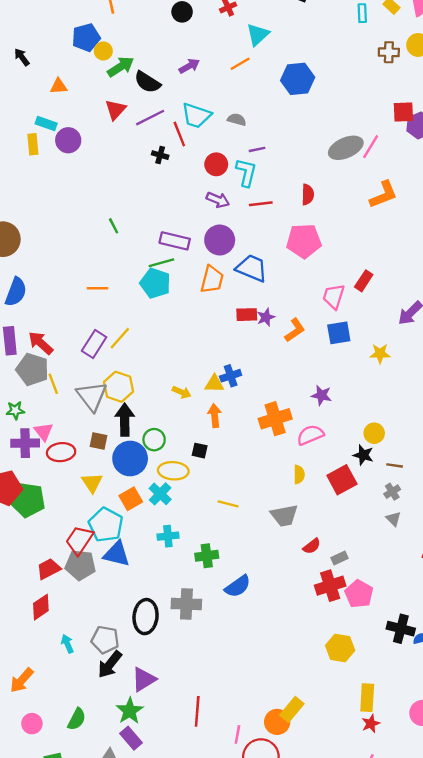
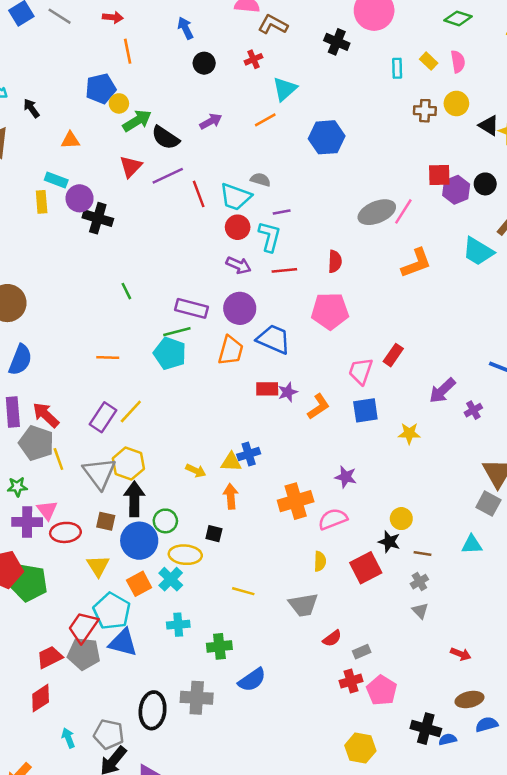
cyan trapezoid: (196, 115) -> (236, 197), moved
black cross: (160, 155) -> (98, 218), moved, size x1.6
red cross: (330, 586) -> (351, 681), size x0.7

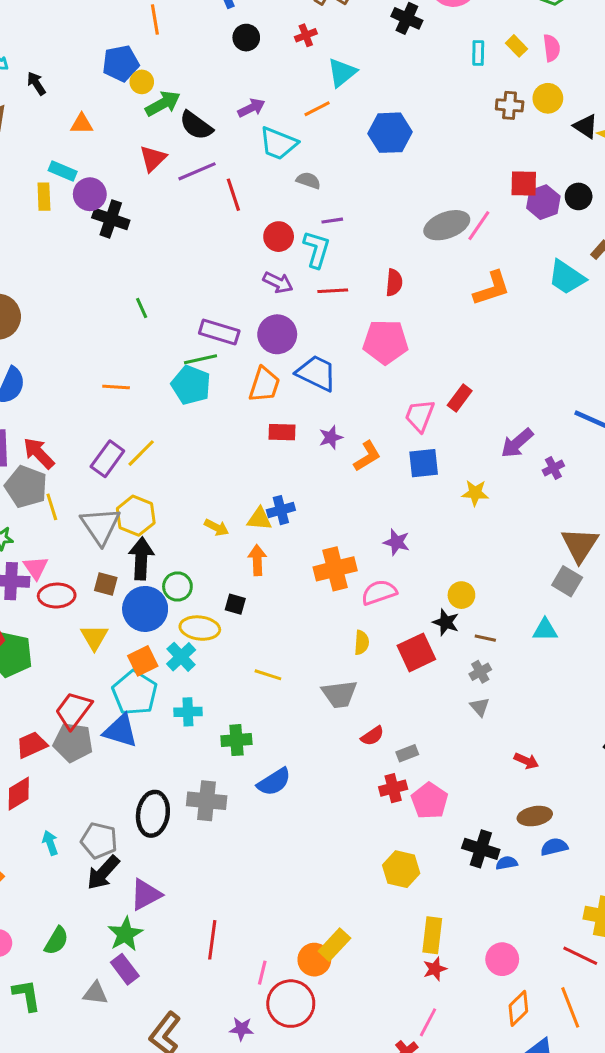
cyan trapezoid: (236, 197) -> (278, 143), moved
red rectangle: (267, 389) -> (282, 432), moved
cyan pentagon: (112, 611) -> (135, 693), moved

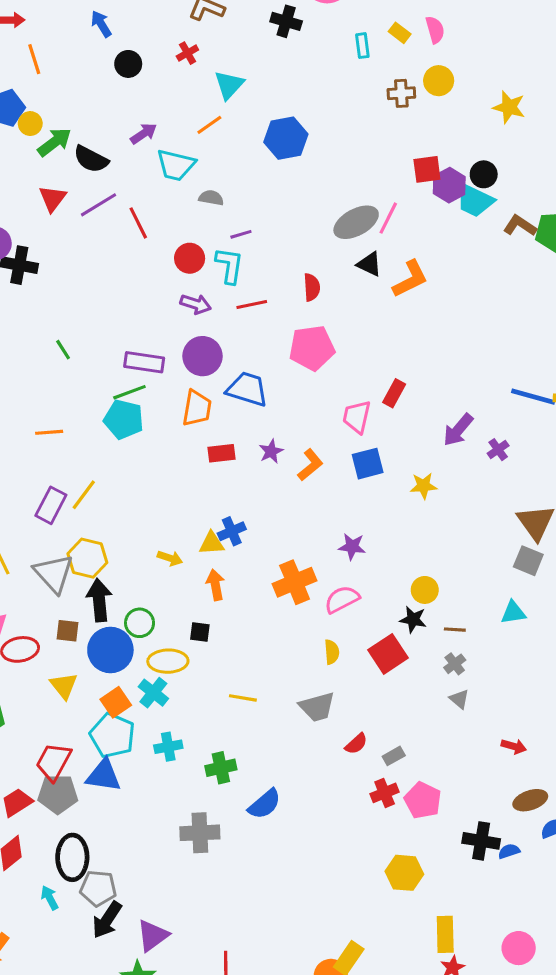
black triangle: (586, 126) -> (369, 264), moved
cyan trapezoid: (567, 277) -> (475, 200), moved
black ellipse: (153, 814) -> (72, 857), moved

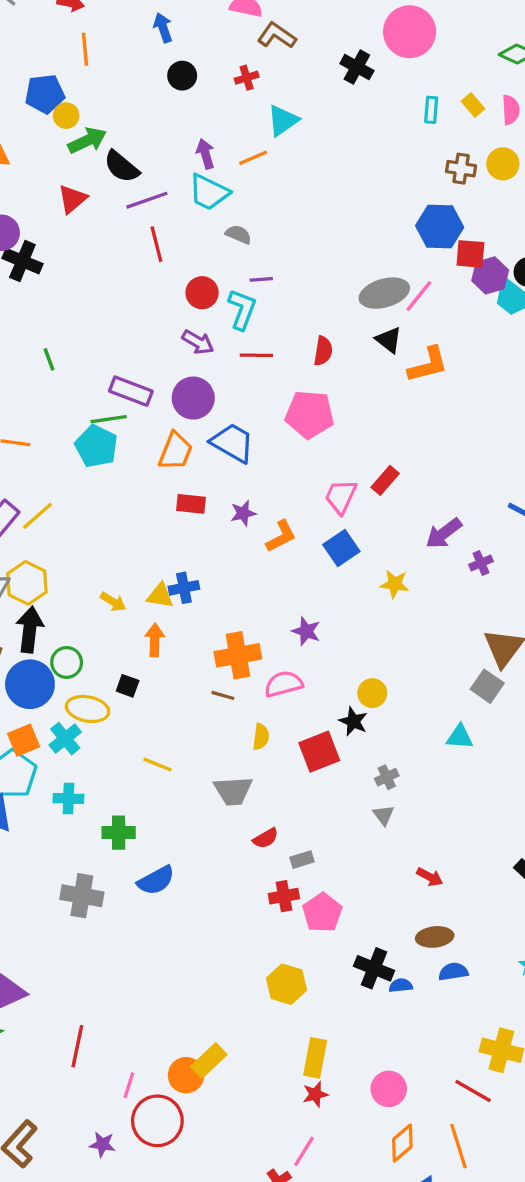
purple arrow: (144, 134) -> (205, 154), moved, turned -84
blue hexagon: (286, 138) -> (440, 226), moved
purple line: (99, 205) -> (147, 200), moved
blue square: (368, 464) -> (341, 548), turned -32
brown line: (455, 630) -> (223, 695), moved

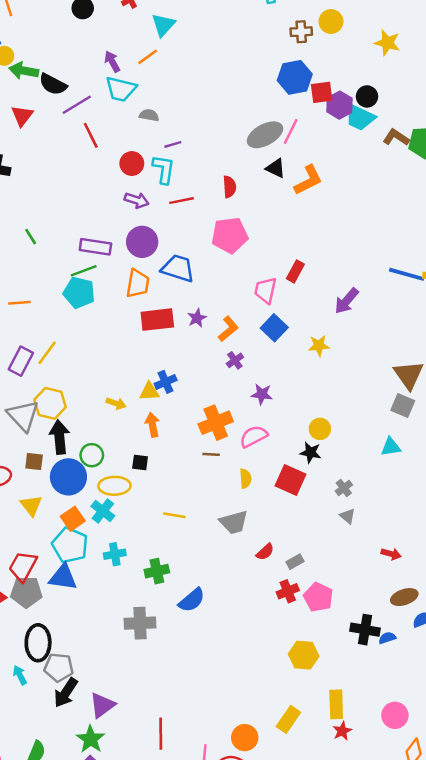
green arrow: (87, 141) -> (24, 71), turned -132
red rectangle: (191, 504) -> (157, 320), size x1.5
purple cross: (481, 563) -> (235, 360), moved
red square: (319, 752) -> (291, 480), turned -32
yellow rectangle: (209, 1061) -> (288, 719), moved

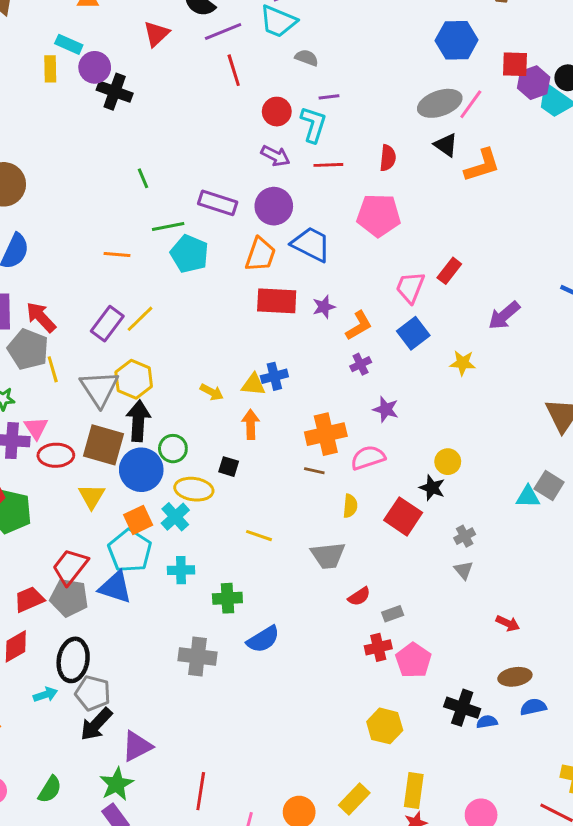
blue hexagon: (295, 77) -> (457, 40), moved
green line: (84, 271) -> (168, 226), moved
gray square: (403, 406) -> (549, 486), moved
brown square: (34, 462) -> (104, 445), size x1.8
cyan arrow: (20, 675) -> (45, 695), turned 90

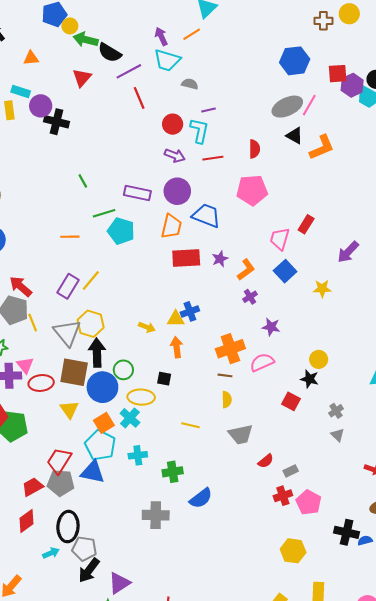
yellow semicircle: (350, 506) -> (227, 400), moved
red square: (403, 516) -> (291, 401), size x0.7

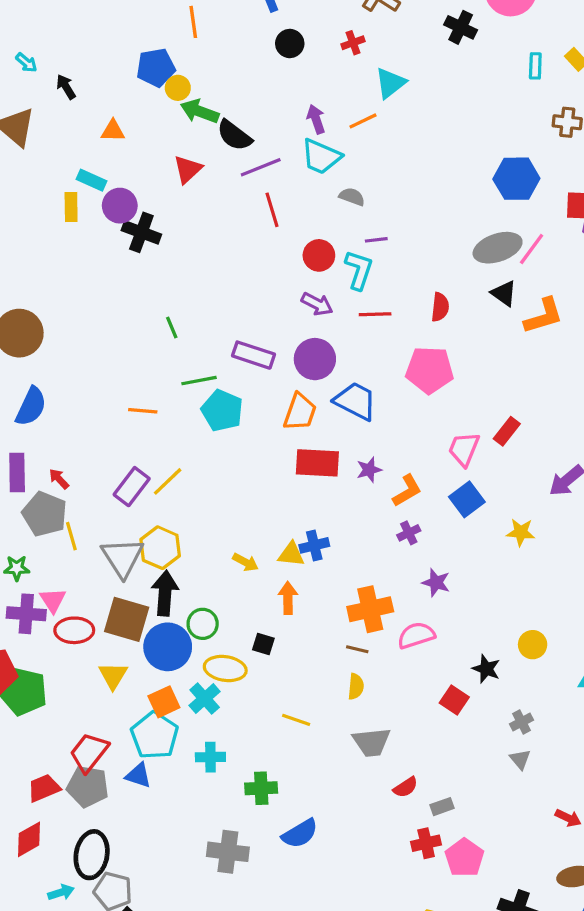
red arrow: (21, 286) -> (59, 479), size x0.6
yellow circle: (319, 359) -> (533, 645), moved
blue triangle: (93, 472) -> (138, 775), size x0.7

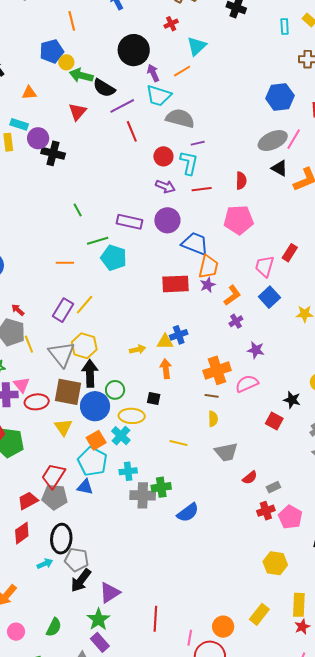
black circle: (290, 43) -> (134, 50), moved, size x1.8
gray semicircle: (352, 197) -> (180, 118), size x1.8
orange trapezoid: (300, 412) -> (208, 267), moved
yellow arrow: (245, 562) -> (138, 349), turned -35
gray cross: (228, 852) -> (143, 495), moved

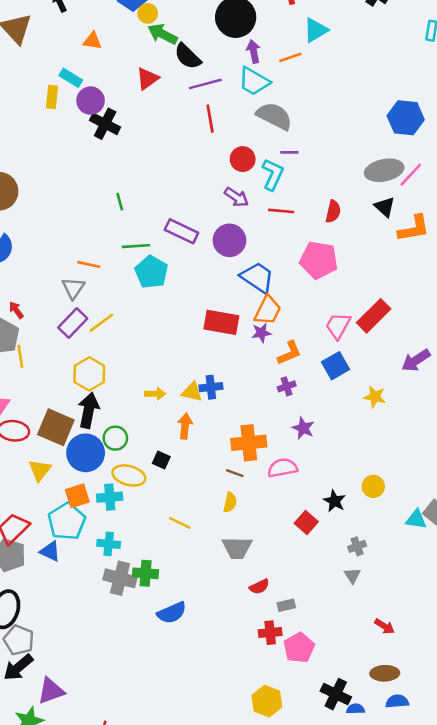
red rectangle: (290, 253) -> (374, 316), size x1.5
gray triangle: (62, 354) -> (73, 288), moved, size x0.7
cyan cross: (121, 436) -> (110, 497), turned 30

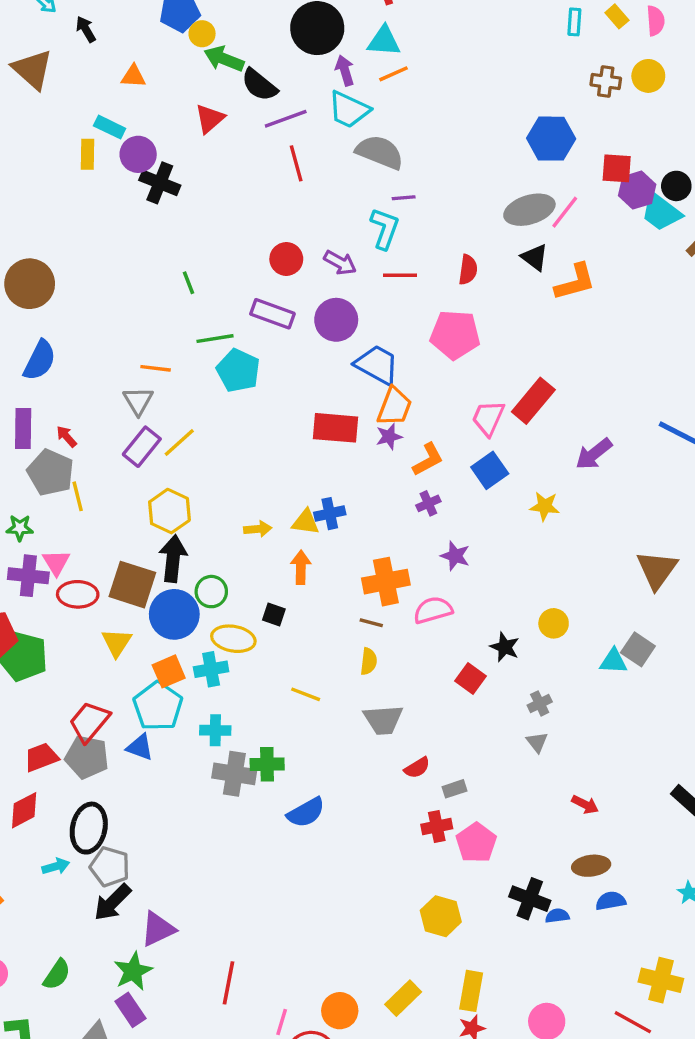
cyan triangle: (316, 30) -> (384, 41), moved, turned 40
red circle: (243, 159) -> (286, 259), moved

